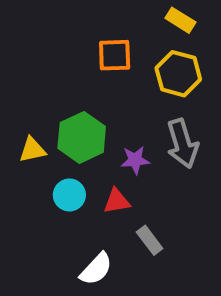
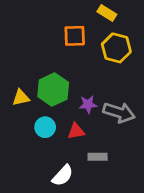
yellow rectangle: (180, 20) -> (107, 13), moved
gray arrow: (182, 144) -> (119, 112), moved, turned -56
gray rectangle: (150, 240) -> (98, 157), turned -54

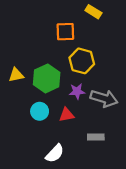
yellow hexagon: (116, 48) -> (82, 61), moved
yellow triangle: (21, 98) -> (16, 75), moved
gray rectangle: (98, 157) -> (96, 137), moved

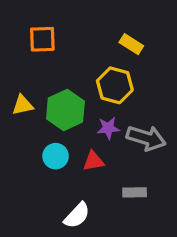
yellow rectangle: (93, 12) -> (131, 44), moved
orange square: (65, 32) -> (42, 39), moved

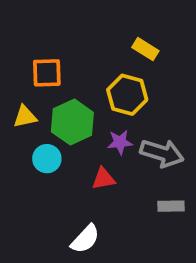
orange square: (42, 39) -> (47, 73), moved
cyan circle: (56, 156) -> (47, 159), moved
gray rectangle: (135, 192) -> (171, 206), moved

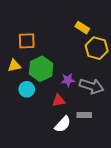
yellow hexagon: (127, 95) -> (97, 48), moved
gray rectangle: (171, 206) -> (84, 115), moved
white semicircle: (85, 239) -> (63, 124), moved

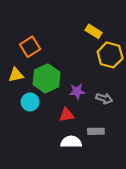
orange square: (27, 41) -> (30, 47), turned -30
gray arrow: (92, 86) -> (104, 98), size x0.6
white semicircle: (63, 124) -> (71, 142), turned -132

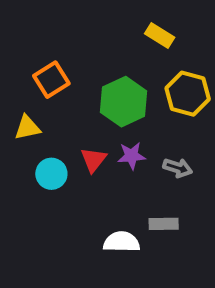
yellow rectangle: (94, 31) -> (160, 36), moved
green hexagon: (47, 78) -> (124, 102), moved
red triangle: (67, 115) -> (93, 160), moved, turned -42

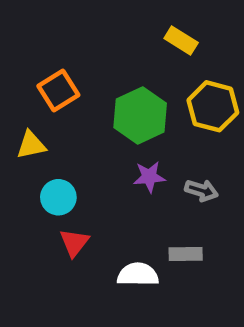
red triangle: (93, 160) -> (74, 243), moved

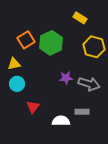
green hexagon: (140, 115) -> (51, 43), moved
gray arrow: (202, 190) -> (89, 84), size x1.5
cyan circle: (58, 197) -> (17, 84), moved

